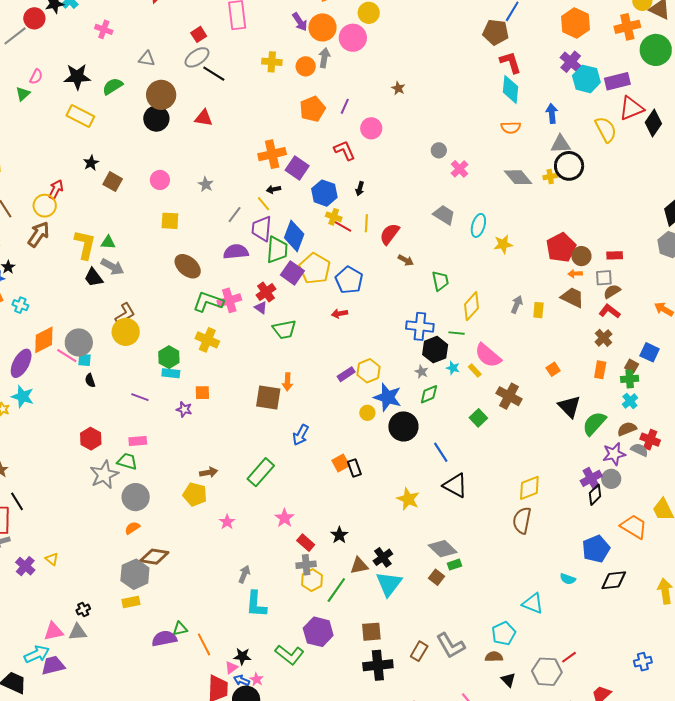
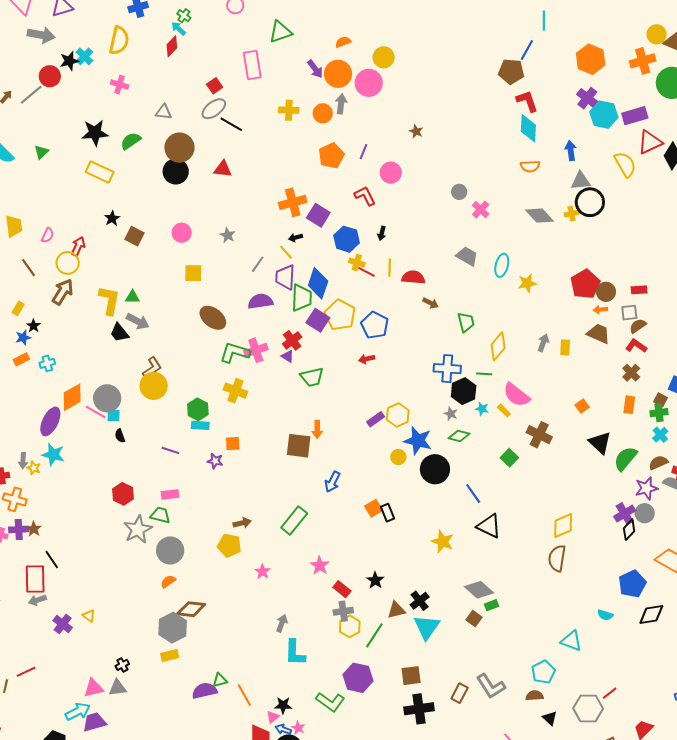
pink semicircle: (36, 77) -> (48, 235), moved
red semicircle: (390, 234) -> (413, 277), turned 60
cyan cross: (20, 305) -> (47, 363), turned -35
green diamond: (429, 394) -> (459, 436), turned 40

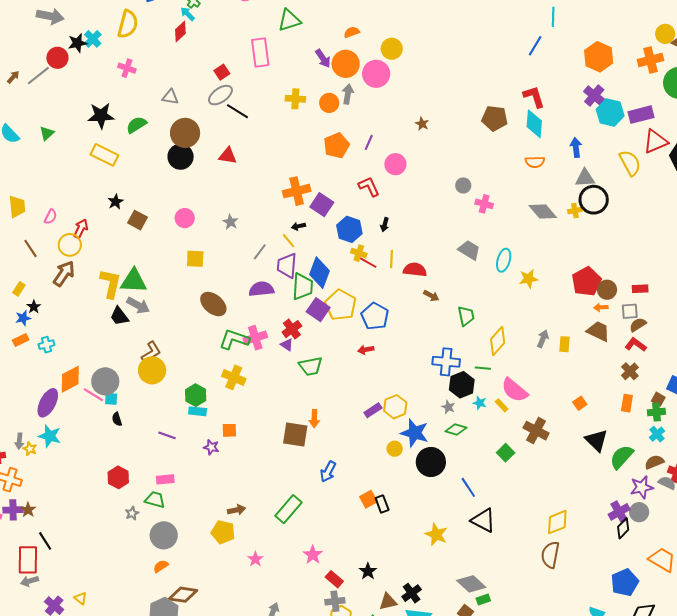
brown pentagon: (511, 72) -> (495, 118), moved
pink cross: (481, 210) -> (484, 204), turned -30
green triangle: (133, 297) -> (134, 281), size x1.8
gray star: (138, 529) -> (132, 513), size x0.5

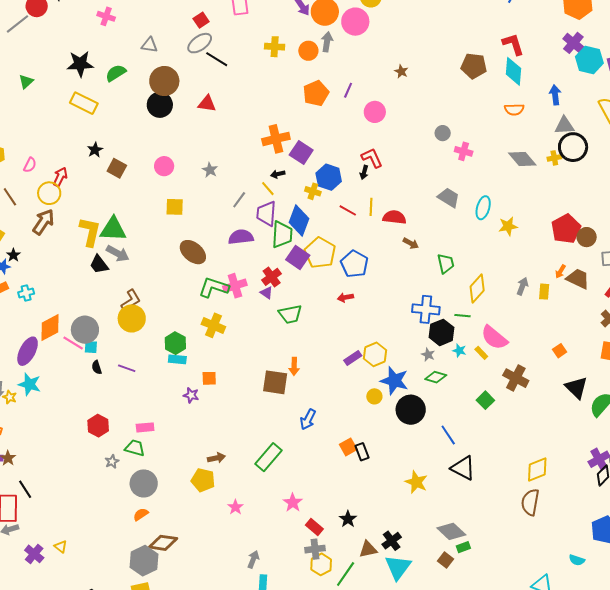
red L-shape: (369, 187) -> (372, 158), moved
yellow cross: (359, 253) -> (313, 191), moved
orange arrow: (601, 307) -> (560, 272), moved, turned -56
purple line: (167, 435) -> (127, 368), moved

